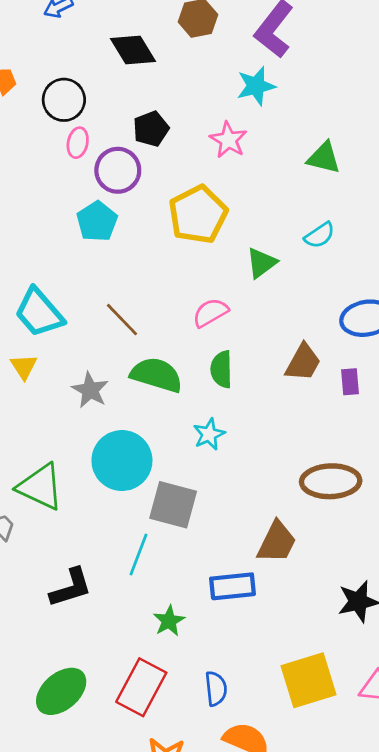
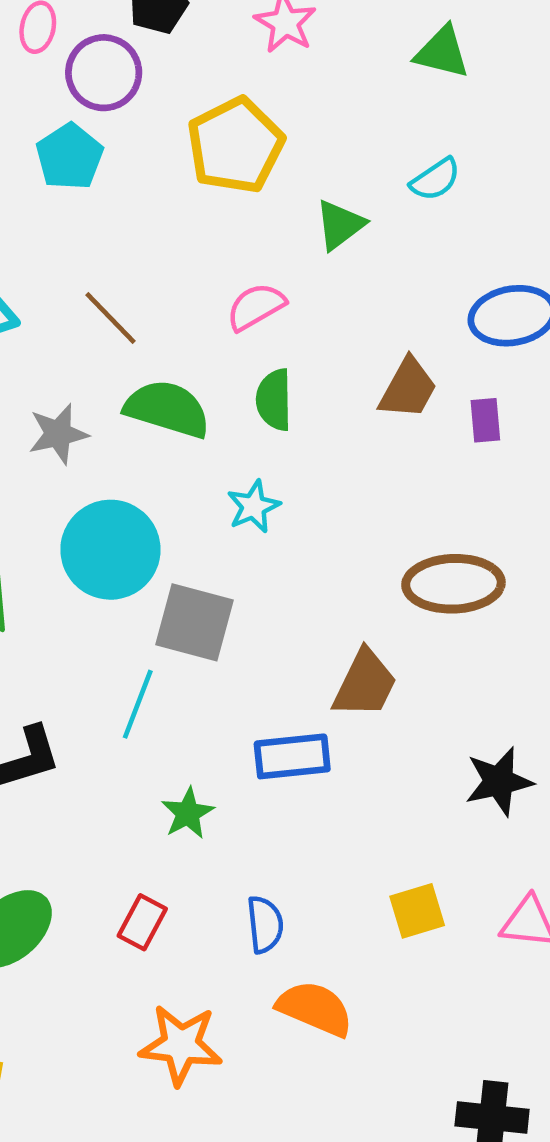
gray star: (90, 390) -> (58, 434), turned 30
yellow square: (309, 680) -> (417, 911), size x0.6
red rectangle: (141, 687) -> (142, 922), size x0.6

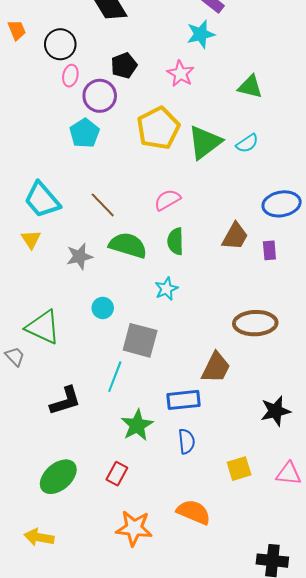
green triangle: (340, 225) -> (205, 142), moved, size x1.5
cyan circle: (110, 550) -> (103, 308), size x0.5
green star: (188, 813) -> (137, 425), size x1.4
blue semicircle: (265, 924) -> (187, 441), moved

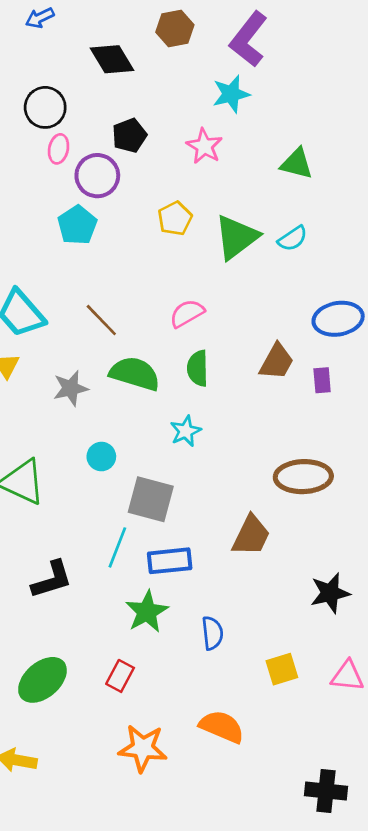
yellow pentagon: (158, 128) -> (175, 218), size x0.6
blue rectangle: (184, 400) -> (170, 561), moved

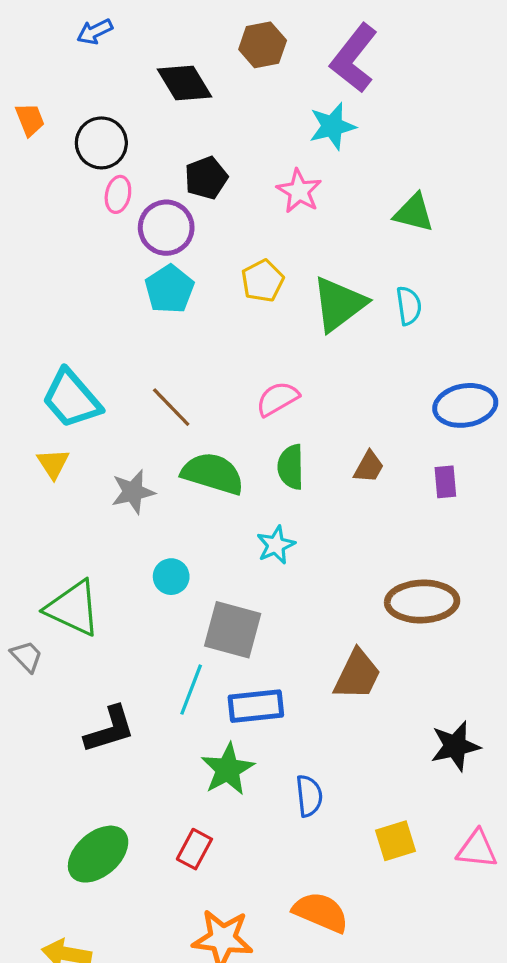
cyan pentagon: (77, 225) -> (169, 289), moved
cyan semicircle: (293, 238) -> (409, 306), turned -64
brown trapezoid: (277, 362) -> (369, 467), moved, size x0.7

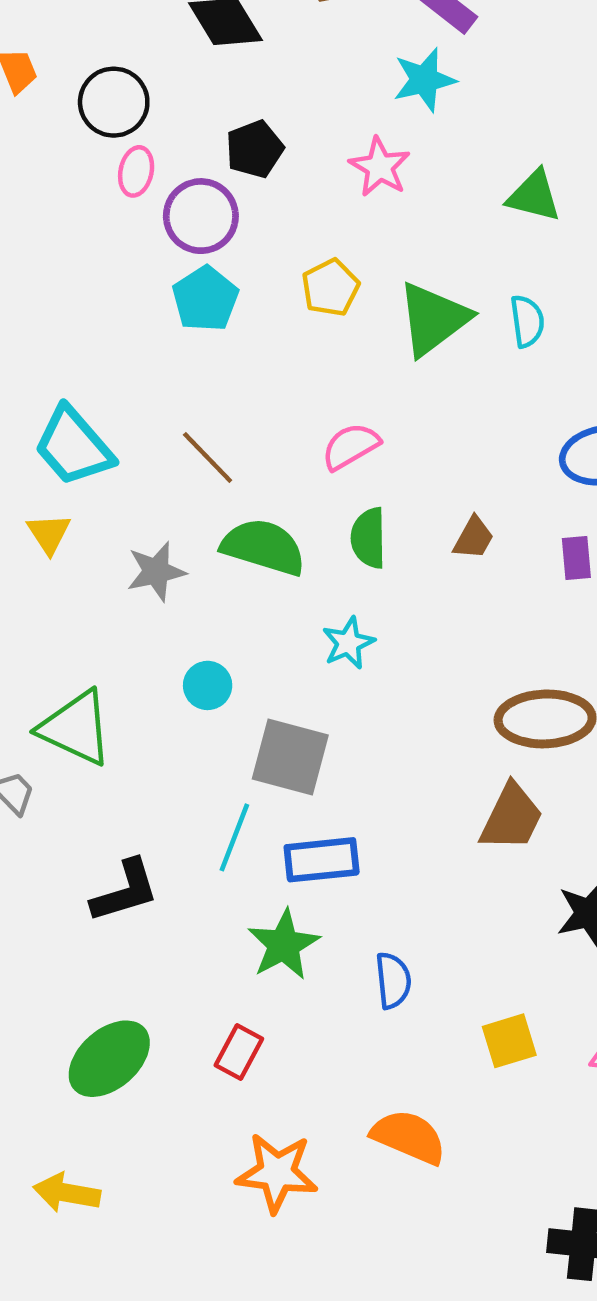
brown trapezoid: (357, 675) -> (512, 817), moved

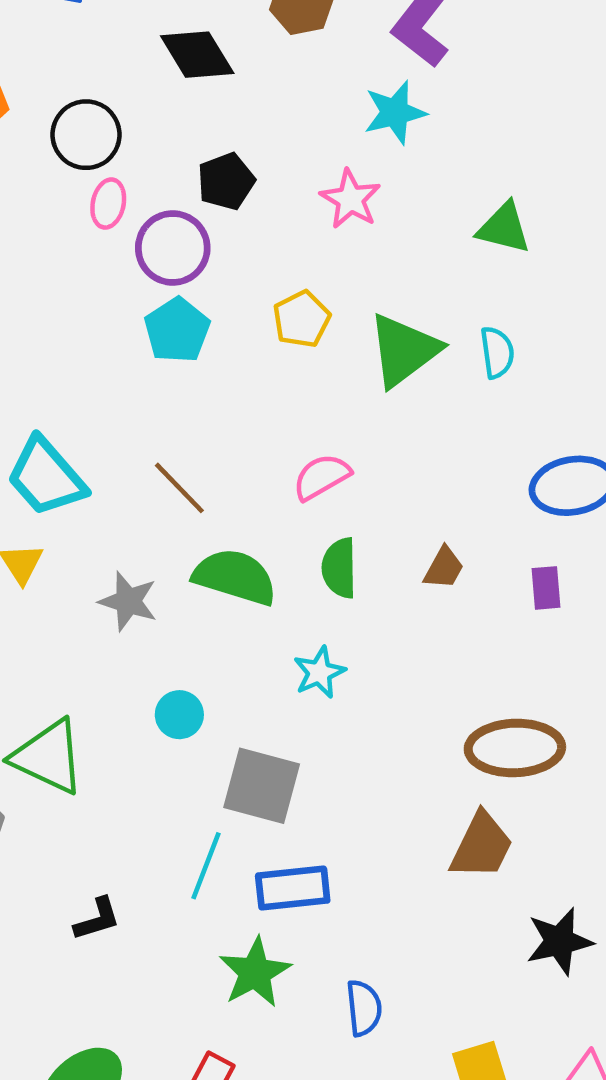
gray star: (156, 571) -> (128, 601), turned 30
black L-shape: (125, 891) -> (97, 919), size x0.7

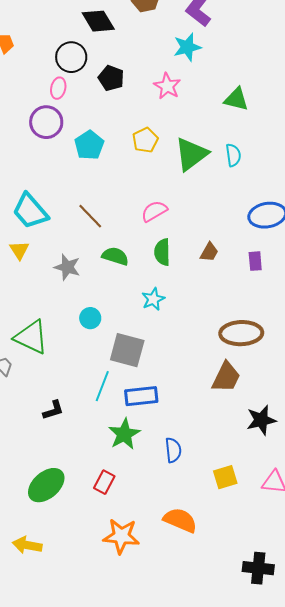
black circle: (86, 135) -> (71, 57), moved
black pentagon: (226, 181) -> (111, 78), turned -30
purple circle: (173, 248) -> (46, 122), moved
green semicircle: (235, 577) -> (115, 256), size x0.7

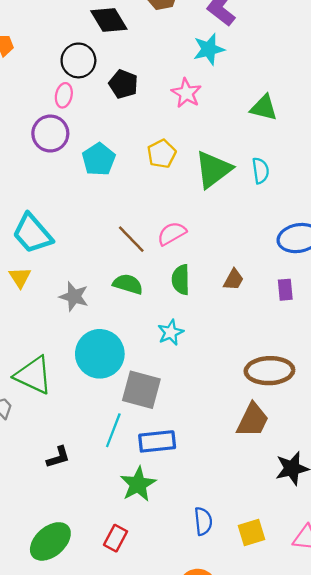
brown line: (90, 216) -> (131, 239), moved
cyan circle: (90, 318) -> (100, 354), size x2.0
blue semicircle: (173, 450) -> (203, 521), moved

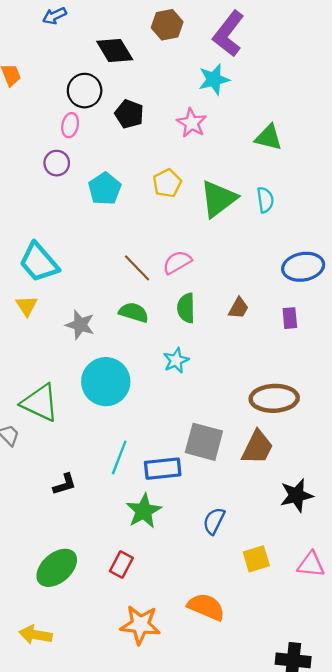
purple circle: (50, 134) -> (57, 163), size x0.7
gray square: (141, 390) -> (204, 442), moved
blue semicircle: (203, 521) -> (214, 521), moved, turned -148

